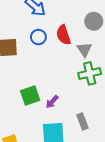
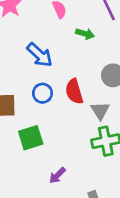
green square: (30, 95) -> (31, 138), moved

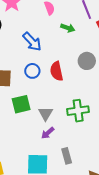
gray triangle: (100, 111) -> (45, 114), moved
purple arrow: (57, 175) -> (48, 133), moved

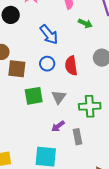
gray triangle: (45, 114) -> (59, 97), moved
gray rectangle: (67, 156) -> (78, 137), moved

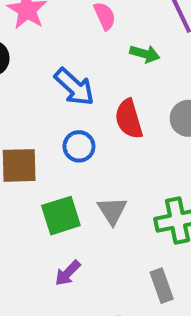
red semicircle: (71, 66) -> (129, 119), moved
purple arrow: (58, 126) -> (68, 273), moved

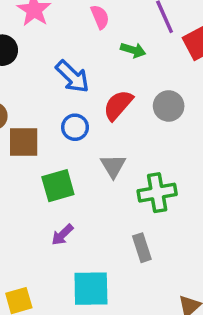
red semicircle: (129, 119) -> (118, 105), turned 56
gray triangle: (112, 211) -> (113, 166), moved

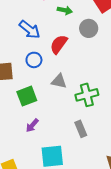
gray circle: (169, 106) -> (89, 28), moved
gray triangle: (113, 166) -> (59, 81), turned -42

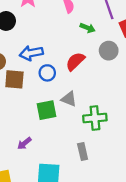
blue arrow: (30, 30) -> (31, 53), moved, turned 120
green square: (27, 96) -> (46, 110), moved
purple arrow: (32, 125) -> (24, 143), moved

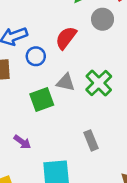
green cross: (95, 118) -> (99, 83), moved, turned -30
purple arrow: (24, 143) -> (22, 142), turned -96

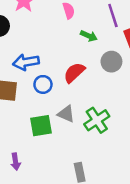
purple arrow: (22, 142) -> (16, 162), turned 35

